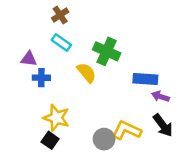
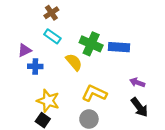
purple triangle: (29, 59) -> (25, 50), turned -32
blue rectangle: (145, 79) -> (119, 47), moved
yellow L-shape: (127, 130) -> (94, 93), moved

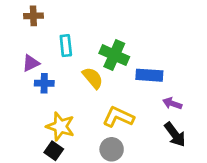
brown cross: (51, 13) -> (33, 16), moved, turned 32
cyan rectangle: (52, 36) -> (66, 46), turned 49
blue rectangle: (119, 47) -> (149, 75), moved

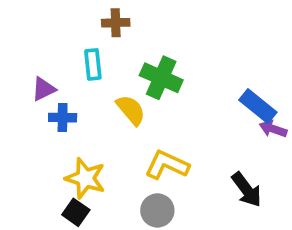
brown cross: (33, 16) -> (116, 23), moved
blue rectangle: (149, 75) -> (258, 106), moved, turned 35
purple arrow: (172, 103) -> (273, 129), moved

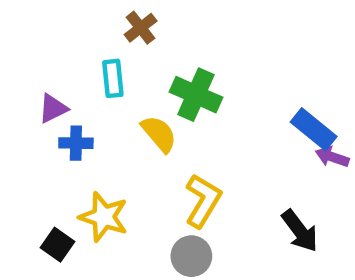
brown cross: (116, 23) -> (141, 28), turned -36
yellow L-shape: (167, 165) -> (203, 201), turned 96
black square: (76, 212) -> (57, 245), moved

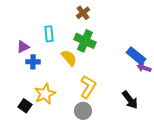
brown cross: (141, 28) -> (83, 13), moved
yellow star: (104, 217) -> (45, 94), turned 30

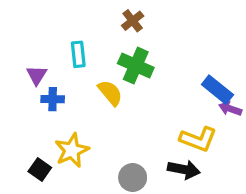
purple triangle: (23, 47) -> (37, 75), turned -32
yellow L-shape: (88, 87) -> (198, 139), moved, turned 80
black arrow: (130, 100) -> (184, 170), moved, turned -42

